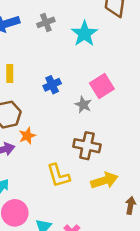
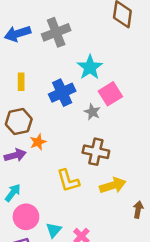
gray cross: (46, 22) -> (56, 32), size x1.6
cyan star: (84, 34) -> (90, 67), moved
blue cross: (52, 85) -> (62, 93), size x1.5

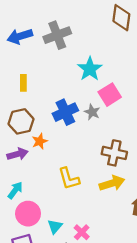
blue cross: (62, 93) -> (65, 112), moved
brown cross: (96, 152) -> (114, 153), moved

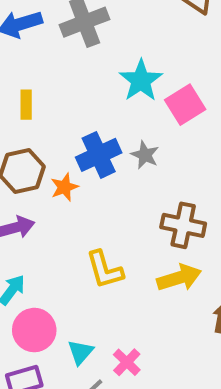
pink square: (110, 95) -> (185, 105), moved
orange star: (40, 141) -> (64, 187), moved

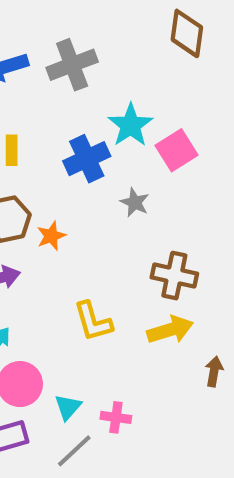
blue cross: (99, 155) -> (87, 159), moved
pink cross: (127, 362) -> (116, 417), turned -36

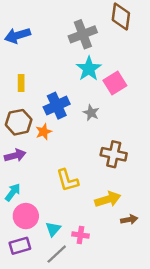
gray cross: (72, 65) -> (83, 34), moved
blue cross: (87, 159) -> (57, 106), moved
yellow arrow: (170, 330) -> (108, 199), moved
brown arrow: (214, 372) -> (129, 220), moved, turned 70

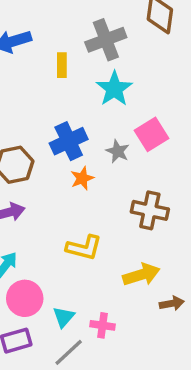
yellow rectangle: (21, 83) -> (62, 65), moved
pink square: (115, 83) -> (151, 134), moved
orange star: (44, 132) -> (82, 178), moved
yellow L-shape: (67, 180) -> (84, 248), turned -60

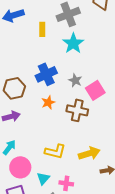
pink square: (151, 134) -> (95, 90), moved
orange star: (82, 178) -> (48, 102), moved
brown cross: (150, 210) -> (77, 110), moved
yellow L-shape: (84, 248) -> (55, 151), moved

